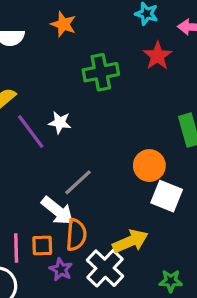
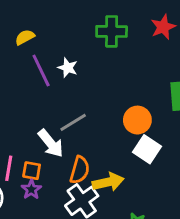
orange semicircle: (76, 235) -> (80, 170), moved
purple star: (61, 269) -> (31, 189), moved

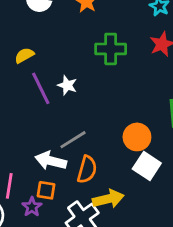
white arrow: (51, 143) -> (51, 161), turned 144
orange semicircle: (80, 170) -> (87, 169), moved
orange square: (32, 171) -> (46, 190), moved

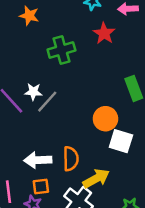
gray line: (73, 140) -> (47, 102), moved

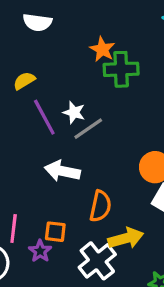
orange star: (29, 16) -> (102, 49), moved
white arrow: (38, 160) -> (62, 171), moved

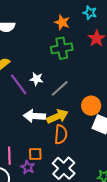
orange star: (102, 49) -> (62, 22), moved
gray line: (88, 129) -> (60, 88), moved
yellow arrow: (126, 238) -> (57, 116), moved

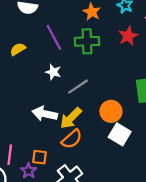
purple line: (19, 84) -> (54, 37), moved
yellow arrow: (57, 116) -> (71, 118), turned 150
orange semicircle: (61, 134) -> (72, 139), turned 36

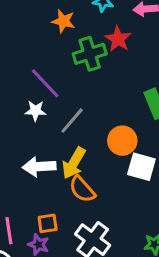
purple line: (54, 37) -> (45, 83), moved
green cross: (87, 41) -> (90, 54), moved
orange semicircle: (72, 139) -> (82, 189), turned 105

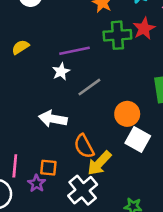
purple line: (45, 83) -> (75, 51), turned -72
white star: (35, 111) -> (61, 72), turned 30
yellow arrow: (74, 163) -> (99, 163), moved

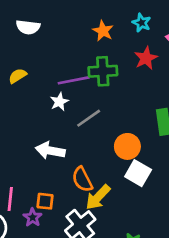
green cross: (117, 35) -> (103, 71), moved

